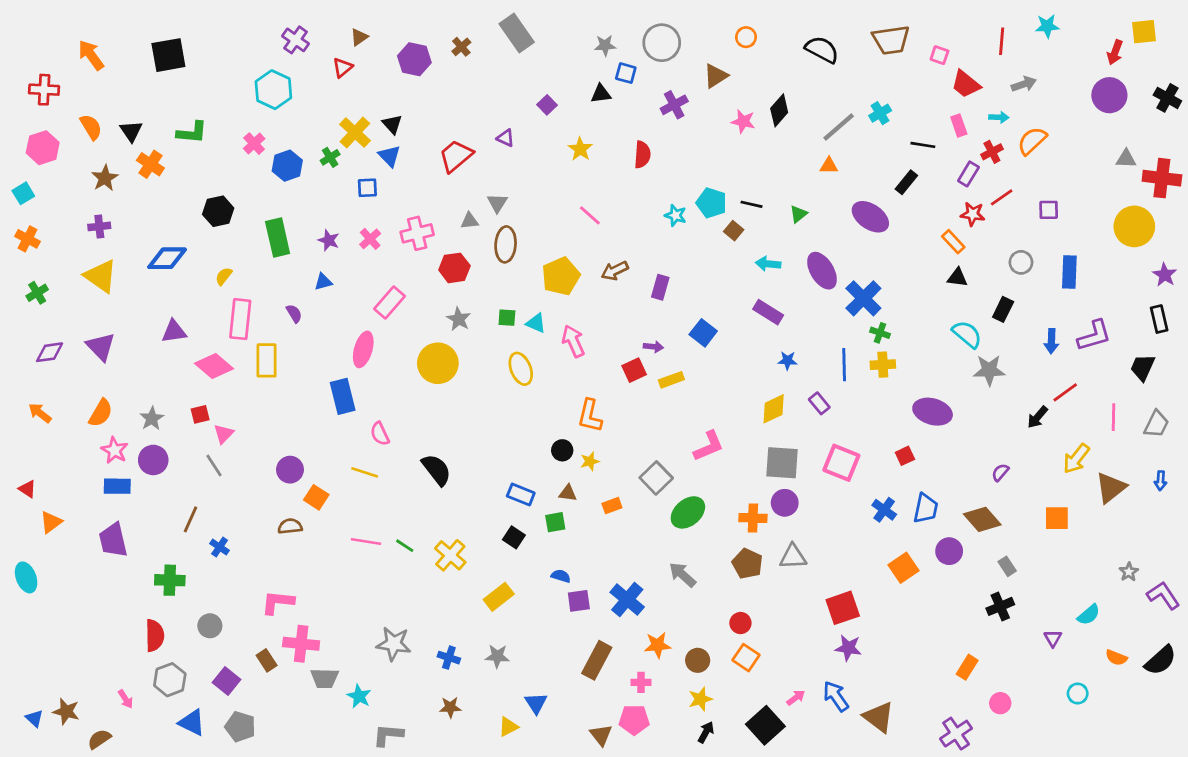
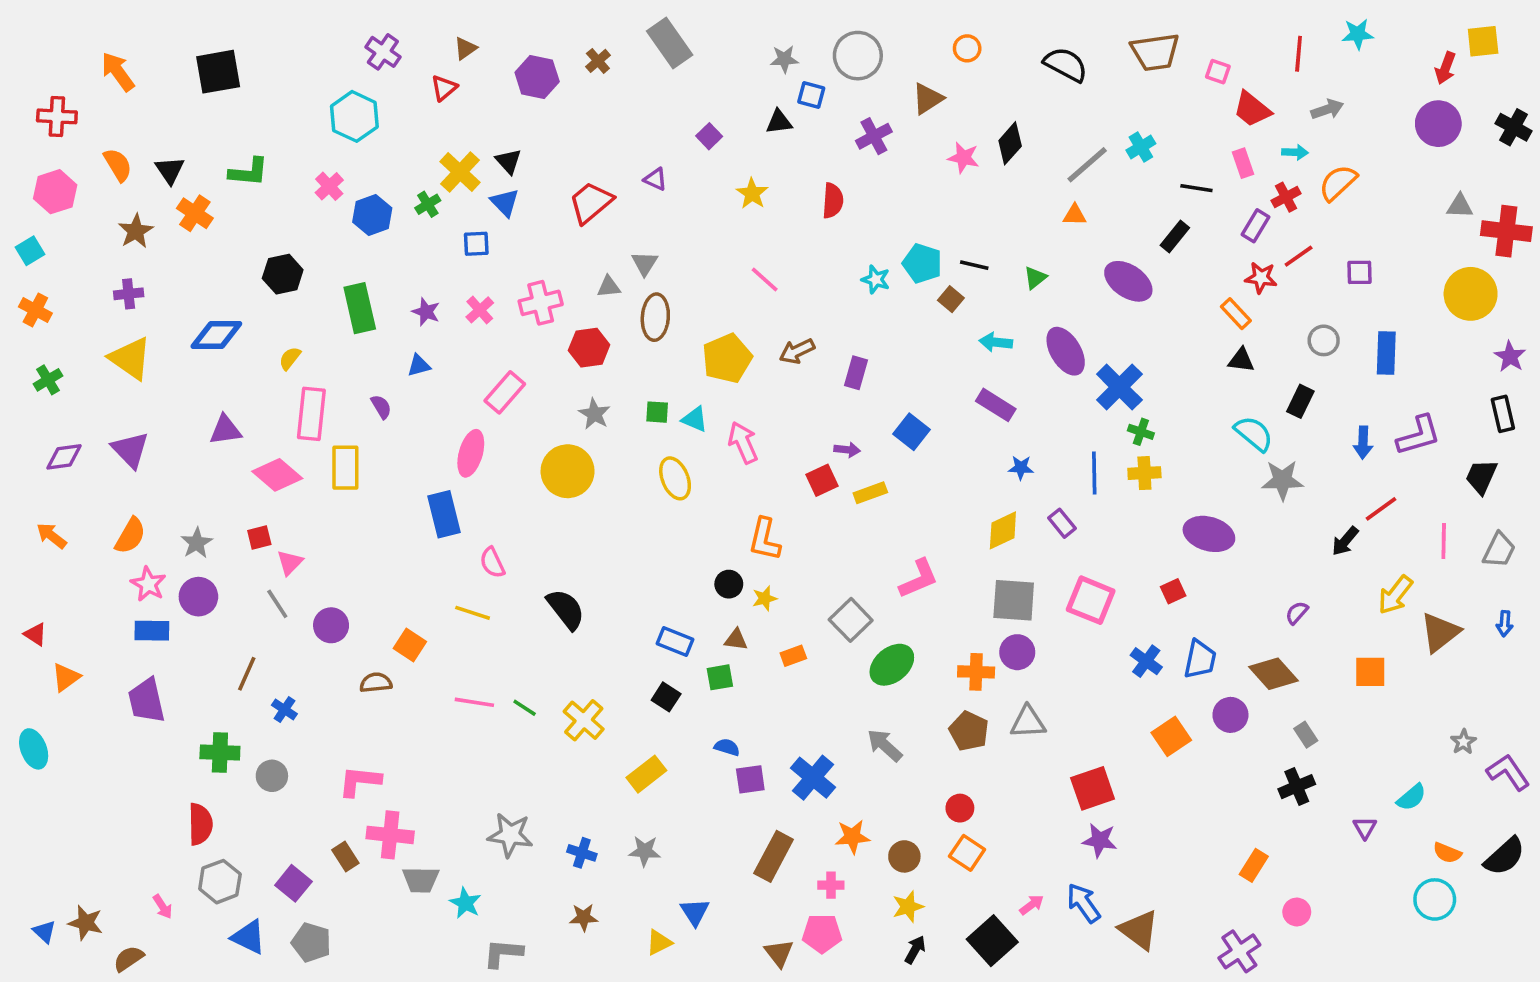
purple circle: (290, 470) -> (331, 625), moved
gray circle: (210, 626) -> (272, 776), moved
cyan circle: (1078, 693) -> (1435, 899), moved, size x1.5

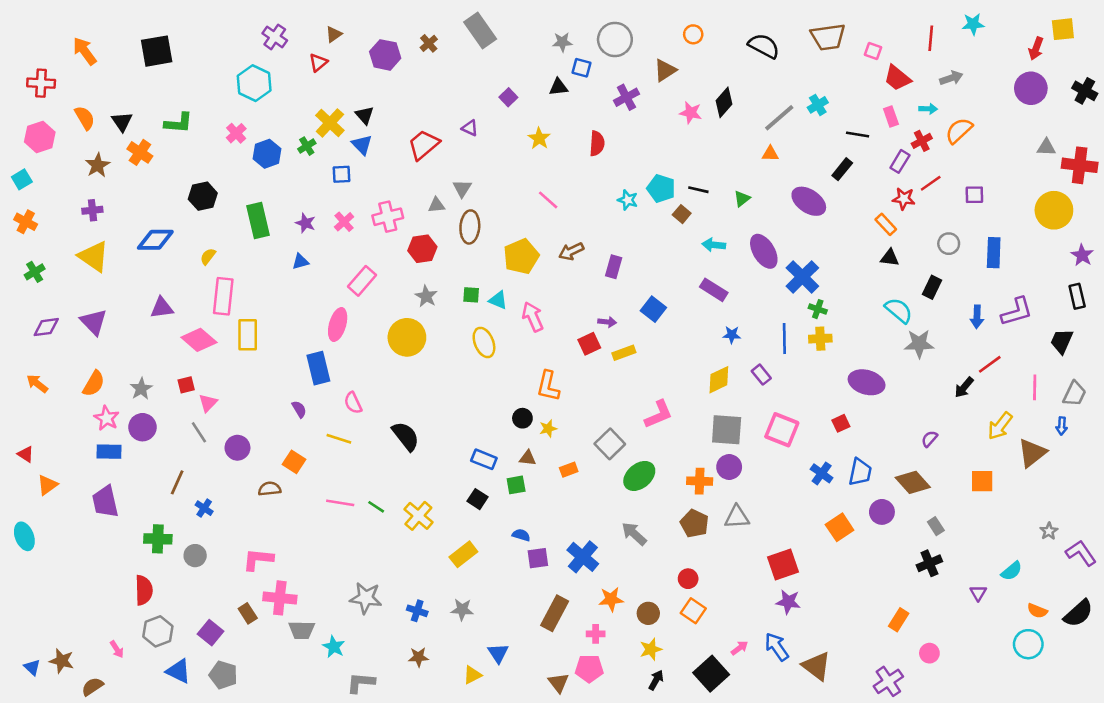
purple semicircle: (381, 407) -> (299, 409), moved
blue arrow: (1505, 624) -> (1062, 426), moved

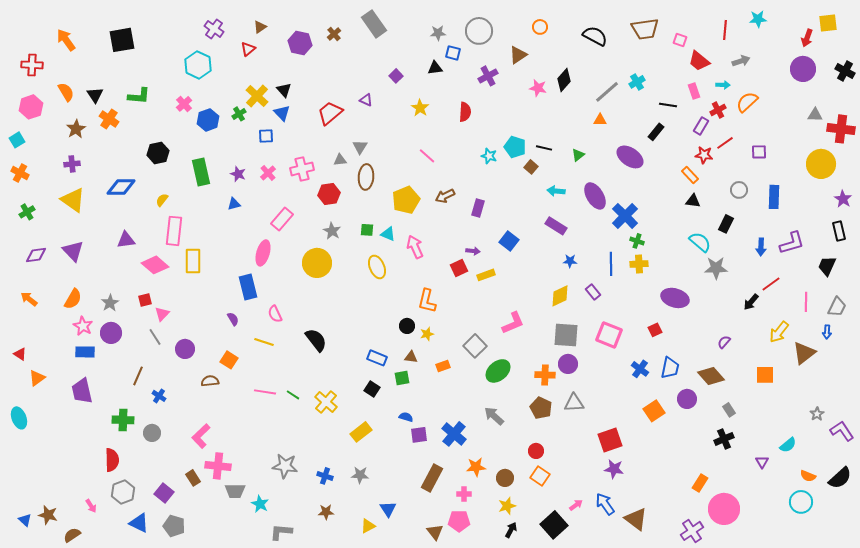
pink L-shape: (258, 559) -> (201, 436), turned -50
pink circle: (929, 653) -> (724, 509), size x2.0

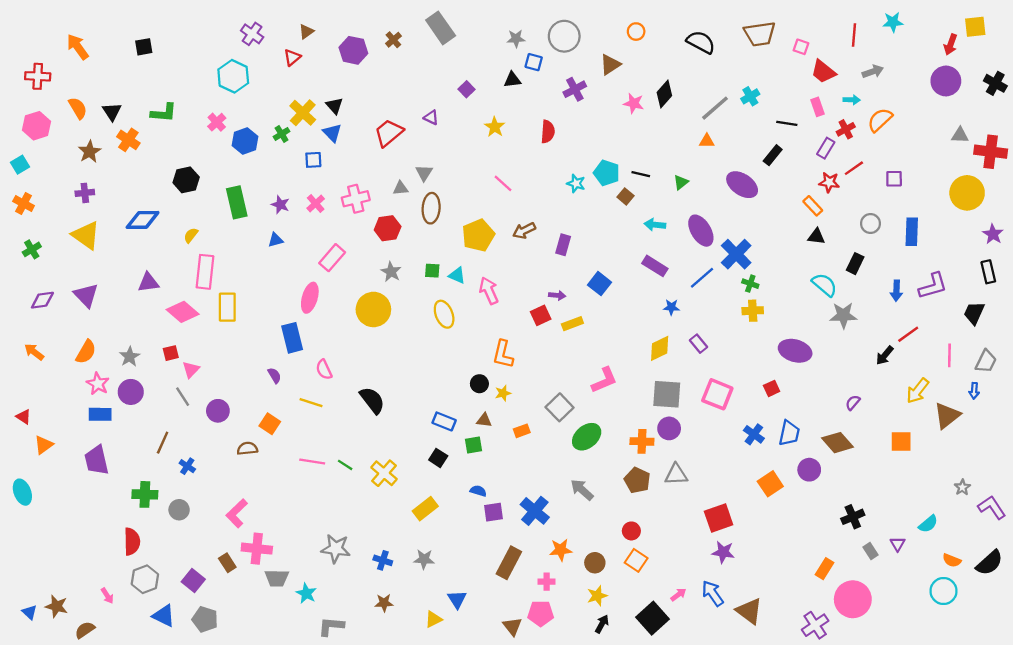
black square: (122, 40) -> (144, 47), size x0.6
blue line: (611, 264) -> (702, 278), moved, turned 50
gray rectangle: (729, 410) -> (870, 551), moved

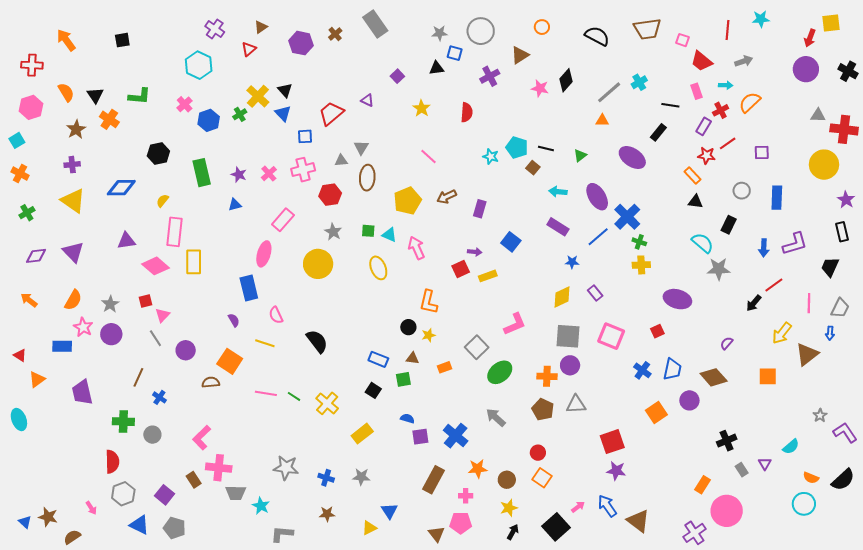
blue square: (313, 160) -> (305, 136), moved
blue rectangle: (100, 414) -> (62, 346), moved
orange square: (270, 424) -> (230, 361), size x1.4

